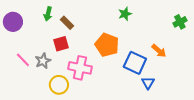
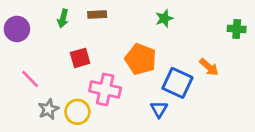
green cross: (180, 22) -> (237, 29), turned 32
brown rectangle: (67, 23) -> (97, 14), moved, turned -48
gray star: (43, 61) -> (48, 109), moved
blue triangle: (148, 83) -> (159, 109), moved

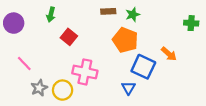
brown rectangle: (97, 14) -> (108, 11), moved
red square: (80, 58) -> (69, 37), moved, turned -35
orange pentagon: (141, 59) -> (125, 40), moved

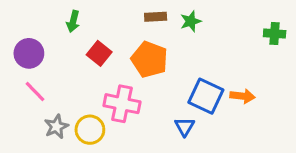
purple circle: (14, 23) -> (29, 53), moved
orange pentagon: (125, 40) -> (149, 59), moved
orange arrow: (169, 54) -> (243, 96), moved, turned -35

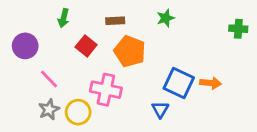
brown rectangle: (156, 17) -> (115, 21), moved
pink line: (35, 92) -> (49, 79), moved

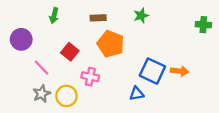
red square: (86, 46) -> (70, 52), moved
pink cross: (106, 90) -> (90, 77), size x0.7
blue triangle: (160, 109) -> (137, 94), turned 49

